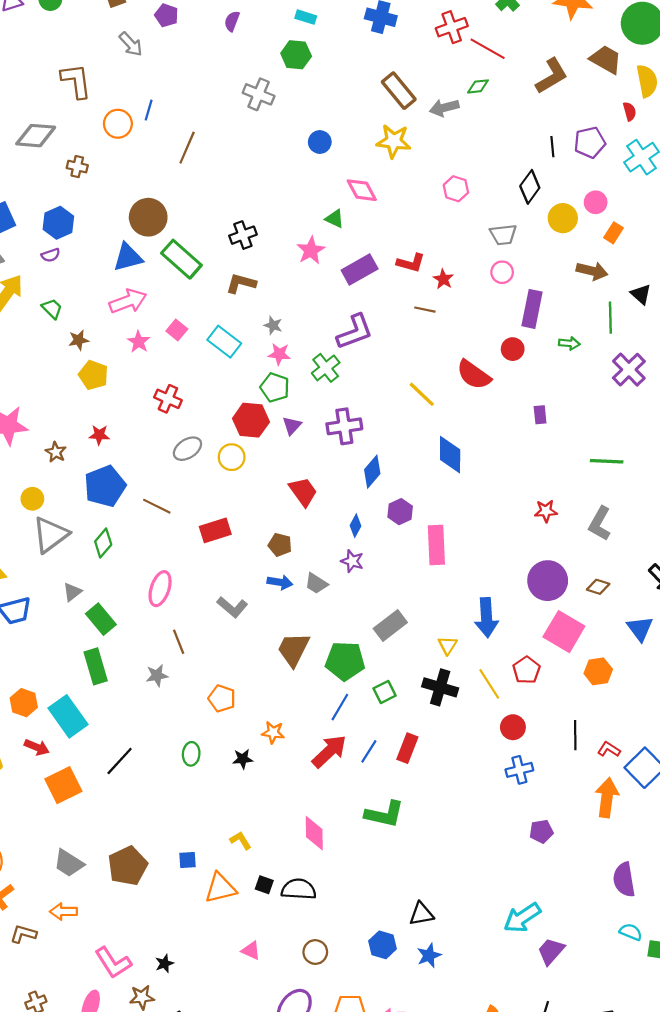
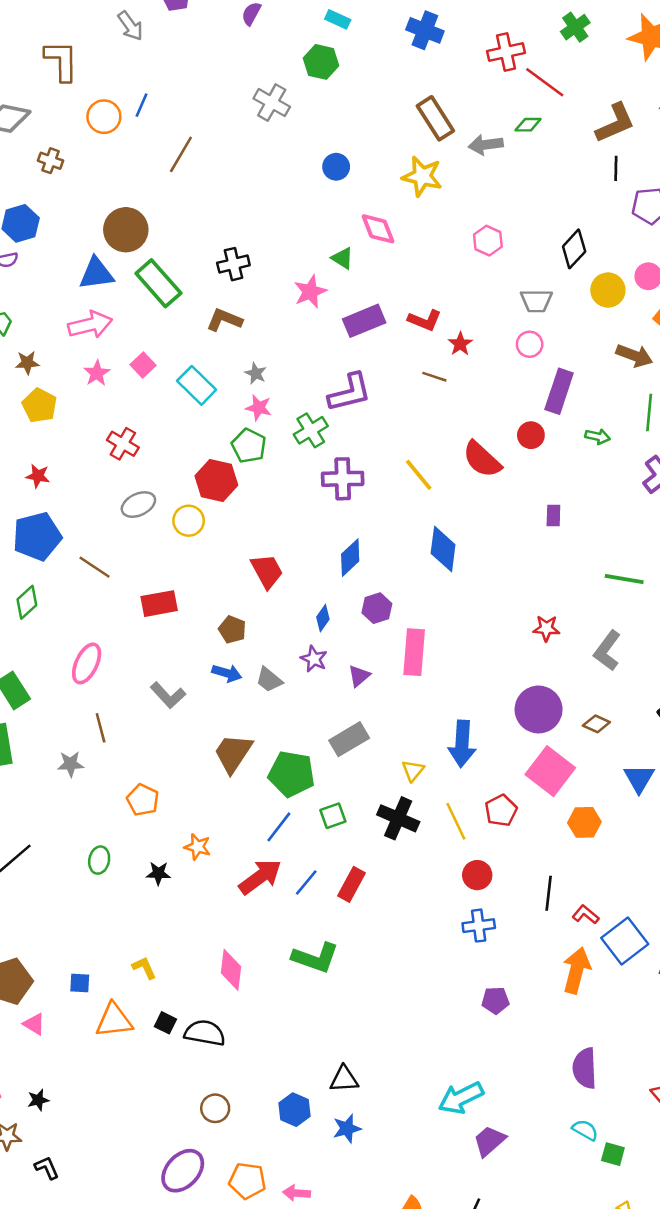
black line: (552, 147) -> (616, 168), moved
purple triangle: (292, 426) -> (359, 676), moved
purple cross: (344, 426) -> (343, 479), moved
pink triangle: (251, 950) -> (34, 1024), moved

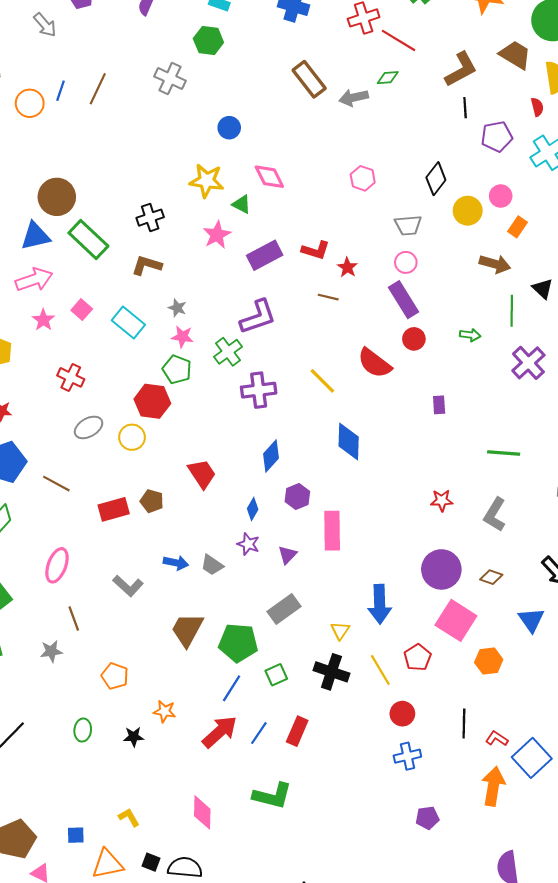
brown line: (181, 154) -> (98, 89), moved
yellow star: (422, 176) -> (207, 181), moved
purple rectangle: (559, 391) -> (403, 300), moved, turned -45
brown pentagon: (232, 630) -> (152, 501), moved

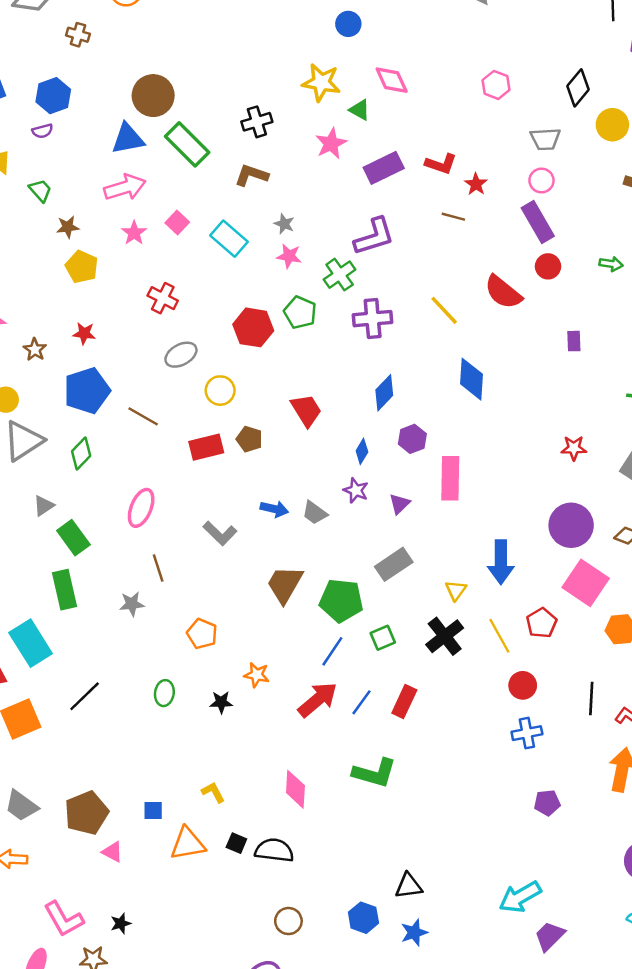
green pentagon: (177, 370) -> (300, 312), moved
yellow circle: (132, 437) -> (220, 391), moved
black cross: (331, 672) -> (445, 636), turned 32

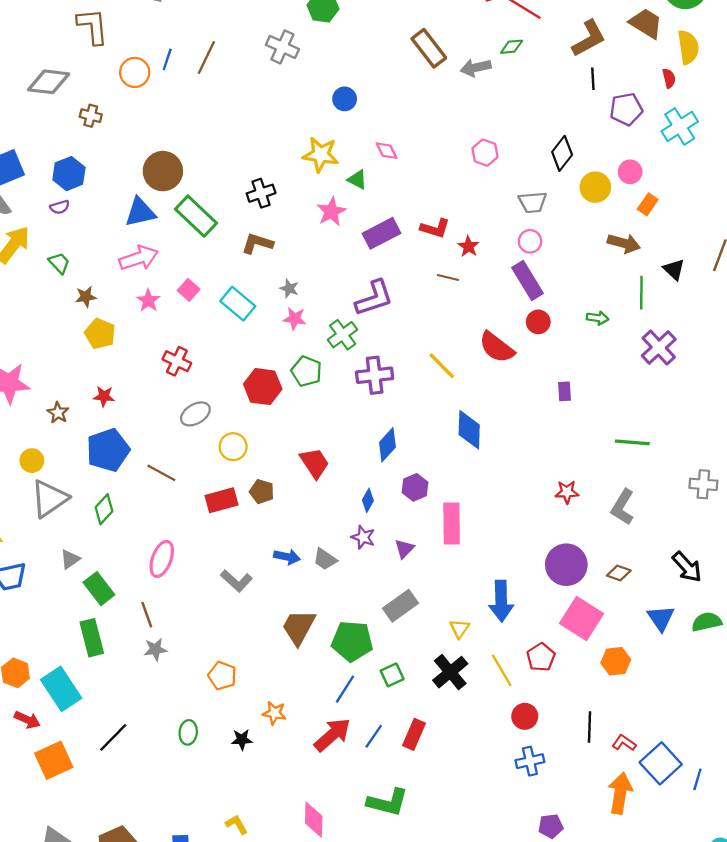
pink diamond: (392, 80) -> (387, 151), size x0.7
brown line: (158, 568) -> (147, 615), moved

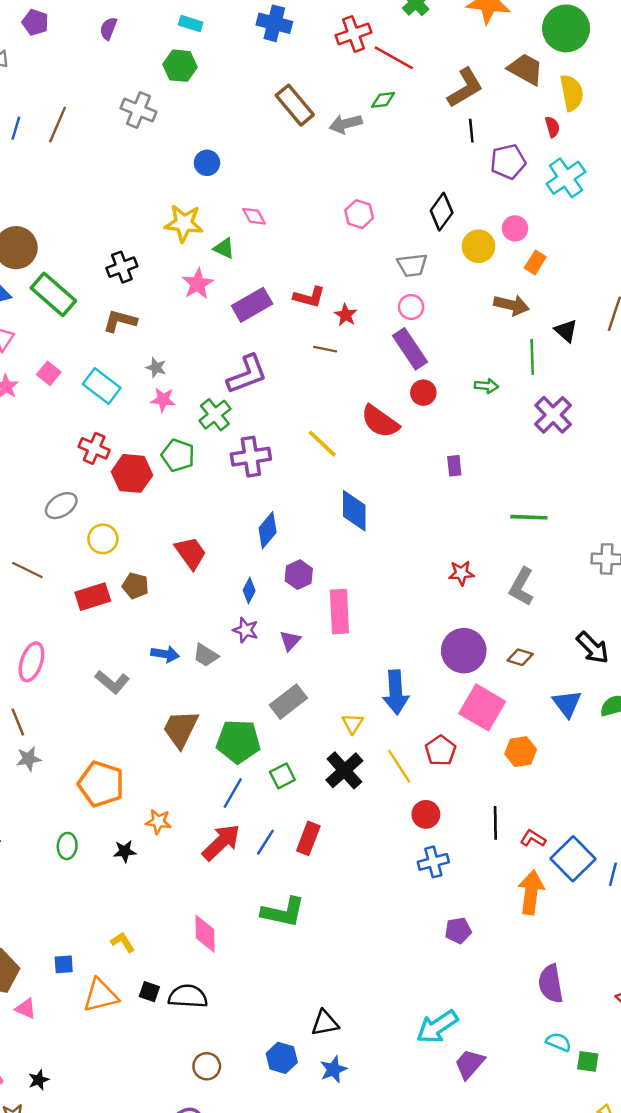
red cross: (177, 361) -> (94, 448), moved
orange pentagon: (222, 676) -> (101, 784), size x1.5

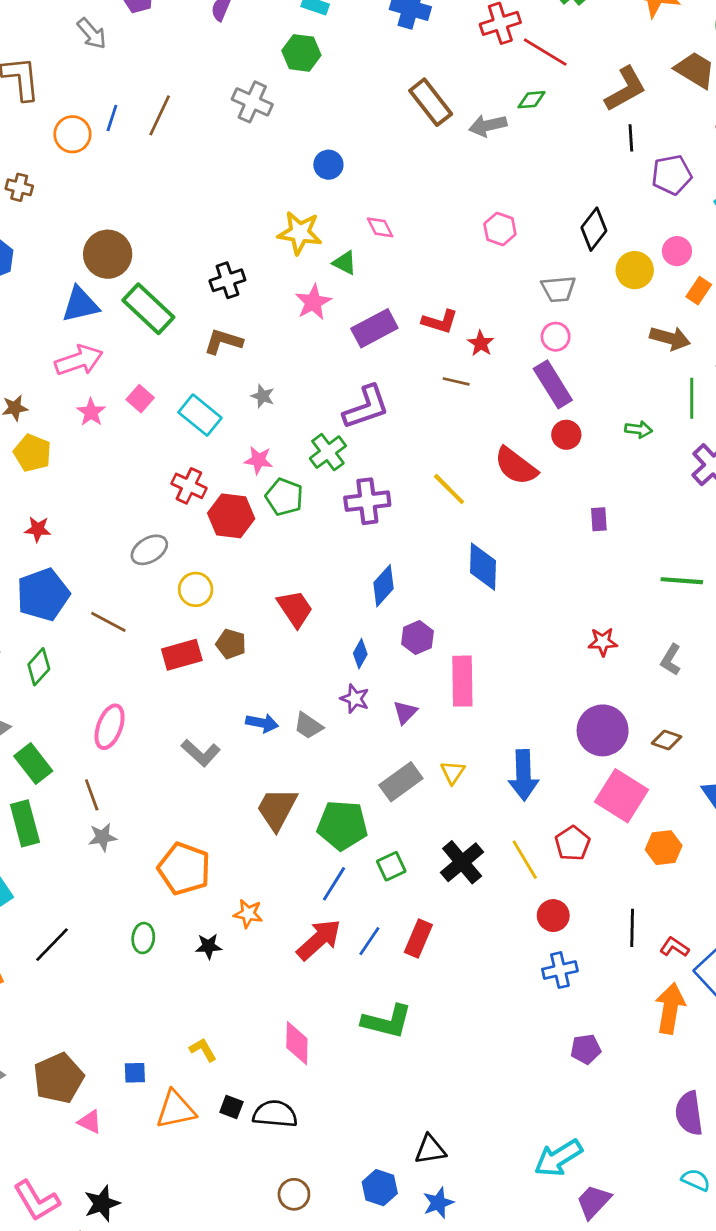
pink star: (163, 400) -> (258, 460), moved
gray L-shape: (521, 587) -> (671, 660), size x0.7
yellow triangle: (352, 723) -> (453, 772), moved
black star: (39, 1080) -> (102, 1203), size x1.5

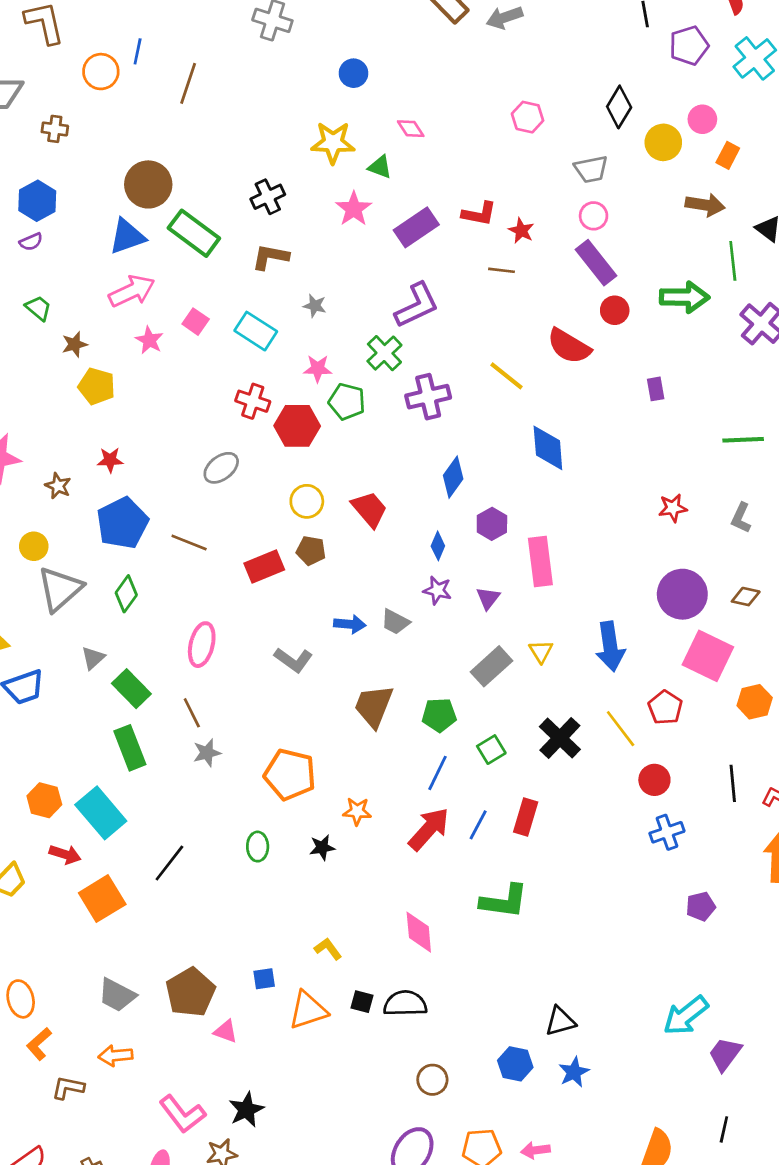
brown line: (160, 115) -> (188, 83), moved
green arrow: (639, 429) -> (684, 297), size x1.8
yellow circle: (196, 589) -> (307, 501), moved
green pentagon: (342, 825) -> (439, 715), size x0.7

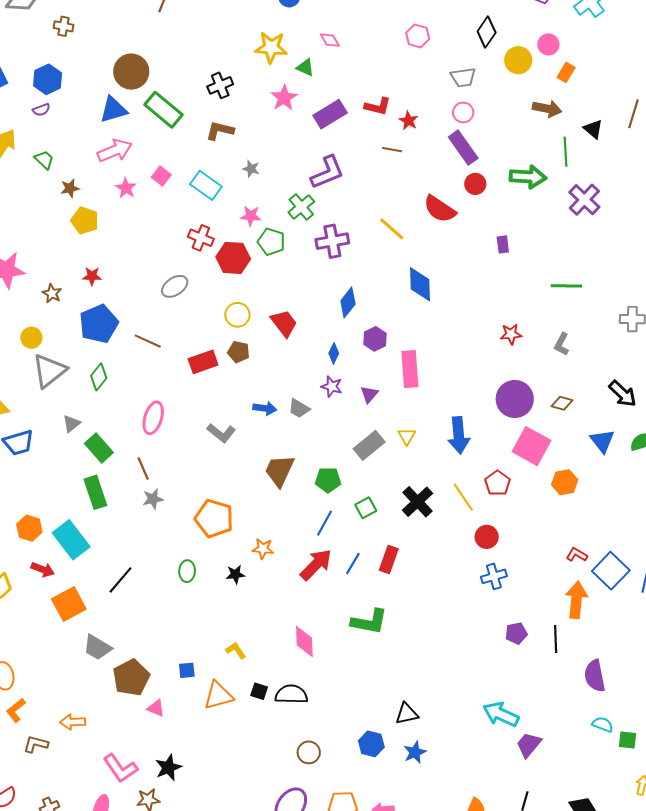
black line: (733, 783) -> (556, 639), moved
gray trapezoid: (117, 995) -> (97, 647), moved
cyan arrow: (686, 1015) -> (501, 714), turned 60

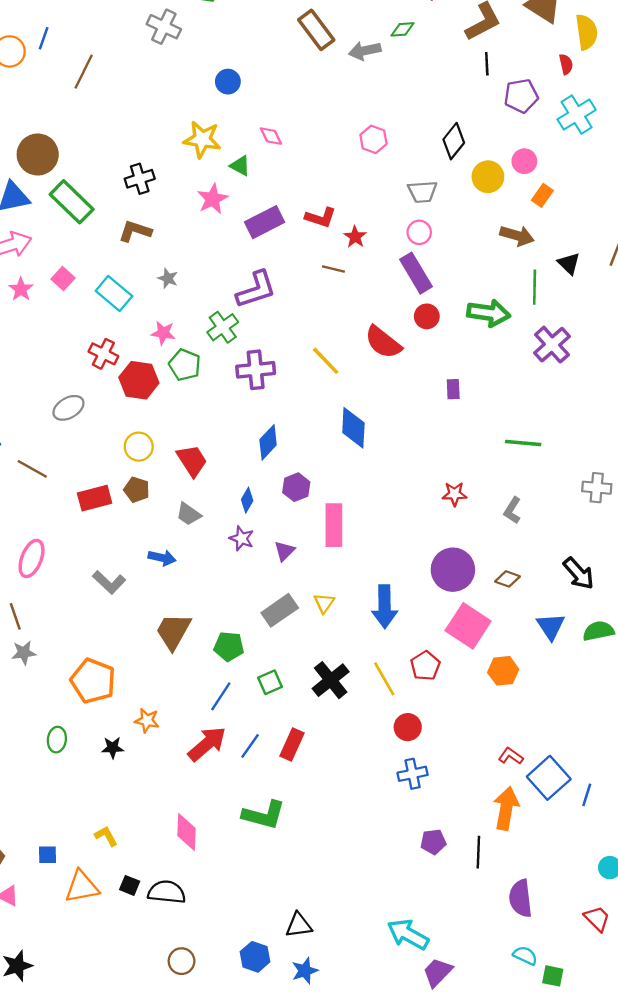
gray trapezoid: (299, 408) -> (189, 514), moved

